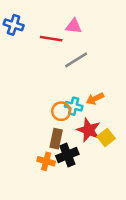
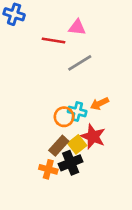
blue cross: (14, 25) -> (14, 14), moved
yellow square: (106, 137) -> (77, 144), moved
brown rectangle: (56, 139) -> (59, 146), turned 30

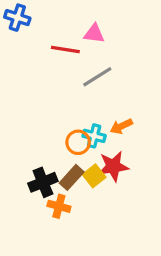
red star: (93, 136) -> (113, 166), turned -30
black cross: (71, 163) -> (43, 182), moved

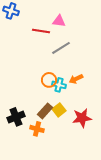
orange circle: (78, 142) -> (49, 80), moved
red star: (113, 166) -> (82, 118), moved
black cross: (43, 182) -> (16, 117), moved

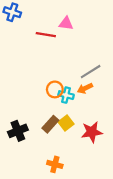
gray line: (61, 48) -> (91, 72), moved
orange cross: (37, 129) -> (55, 164), moved

